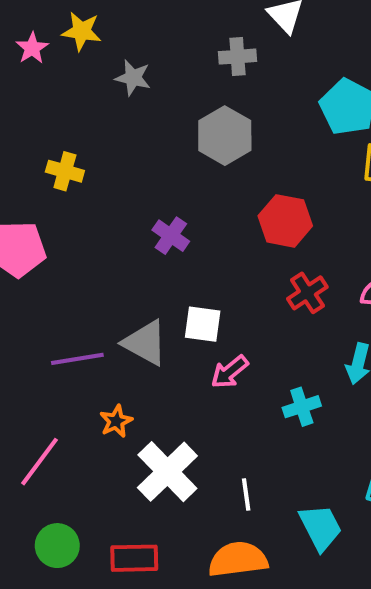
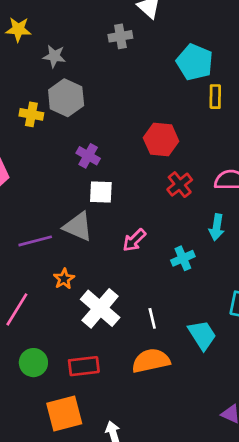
gray hexagon: (225, 136) -> (66, 98), moved
yellow cross: (65, 171) -> (31, 114), moved
white square: (203, 324) -> (101, 192), moved

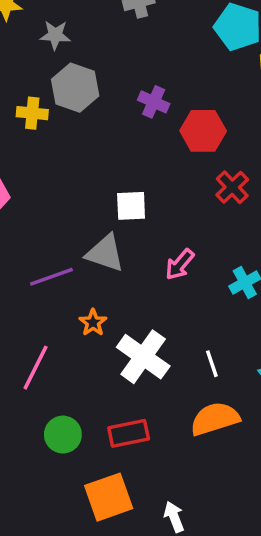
purple cross: (88, 156) -> (154, 102), moved

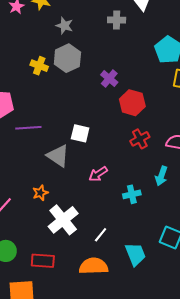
purple line: (51, 277) -> (28, 128), moved
white line: (212, 364) -> (101, 235), turned 42

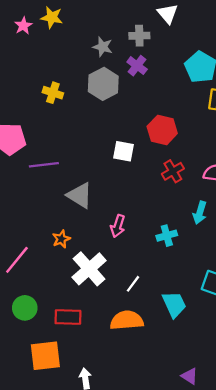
gray star: (64, 26) -> (103, 47), moved
gray hexagon: (67, 58) -> (103, 84), moved
purple cross: (109, 79) -> (137, 66), moved
white square: (80, 133) -> (124, 151), moved
pink arrow: (98, 174) -> (118, 226), moved, turned -36

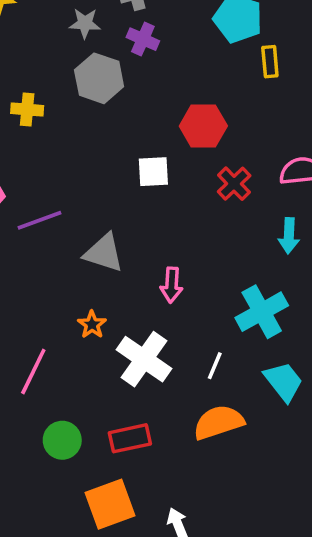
cyan cross: (167, 236) -> (262, 312), moved, size x1.6

